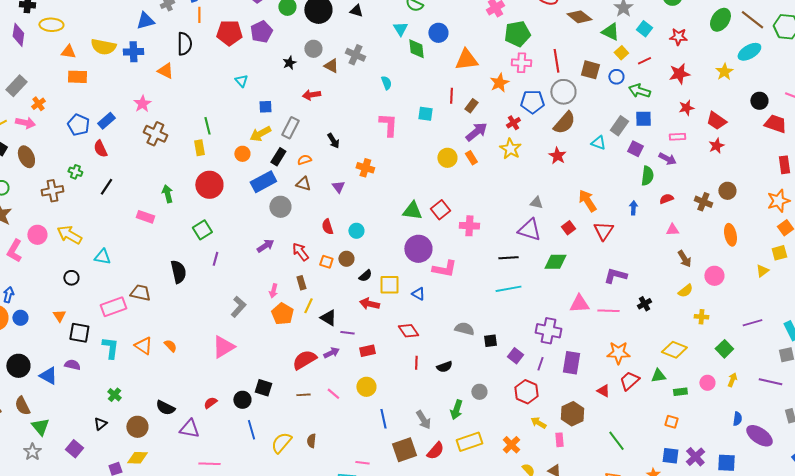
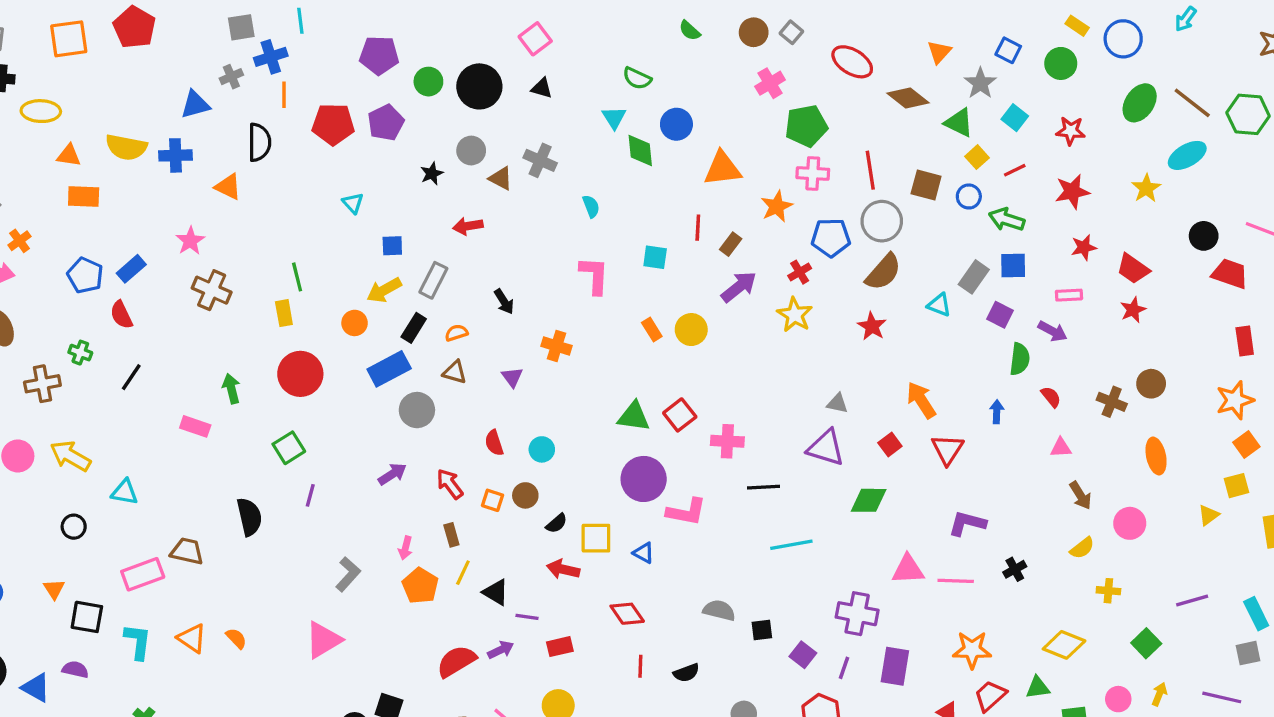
orange rectangle: (471, 158) -> (652, 330), moved
red semicircle: (666, 199) -> (1051, 397), turned 72
black line: (508, 258) -> (763, 487), moved

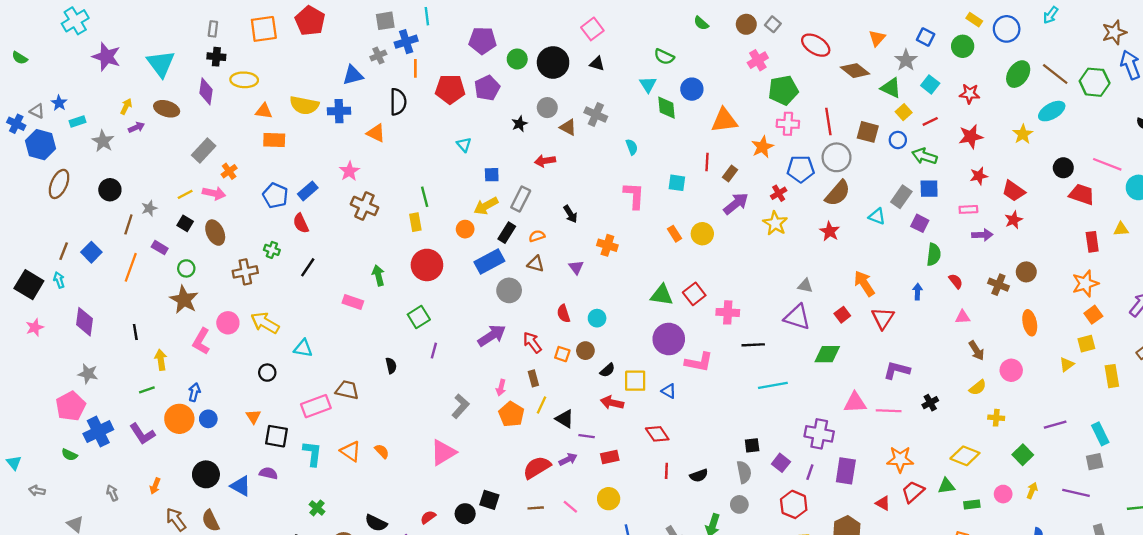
purple arrow: (1053, 331) -> (982, 235), moved, turned -30
purple arrow: (392, 474) -> (492, 336), size x1.4
black semicircle: (249, 517) -> (391, 366), size x0.6
gray semicircle: (719, 610) -> (744, 472), moved, turned 65

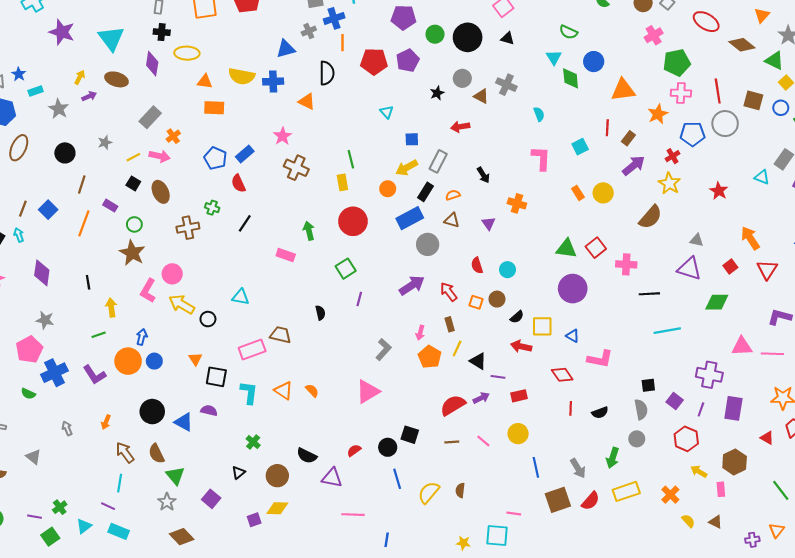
cyan square: (677, 183) -> (580, 147), turned -35
brown semicircle: (838, 193) -> (650, 217), moved
gray star: (149, 208) -> (105, 142), moved
yellow arrow: (265, 323) -> (182, 304), moved
pink L-shape: (699, 362) -> (600, 359), moved

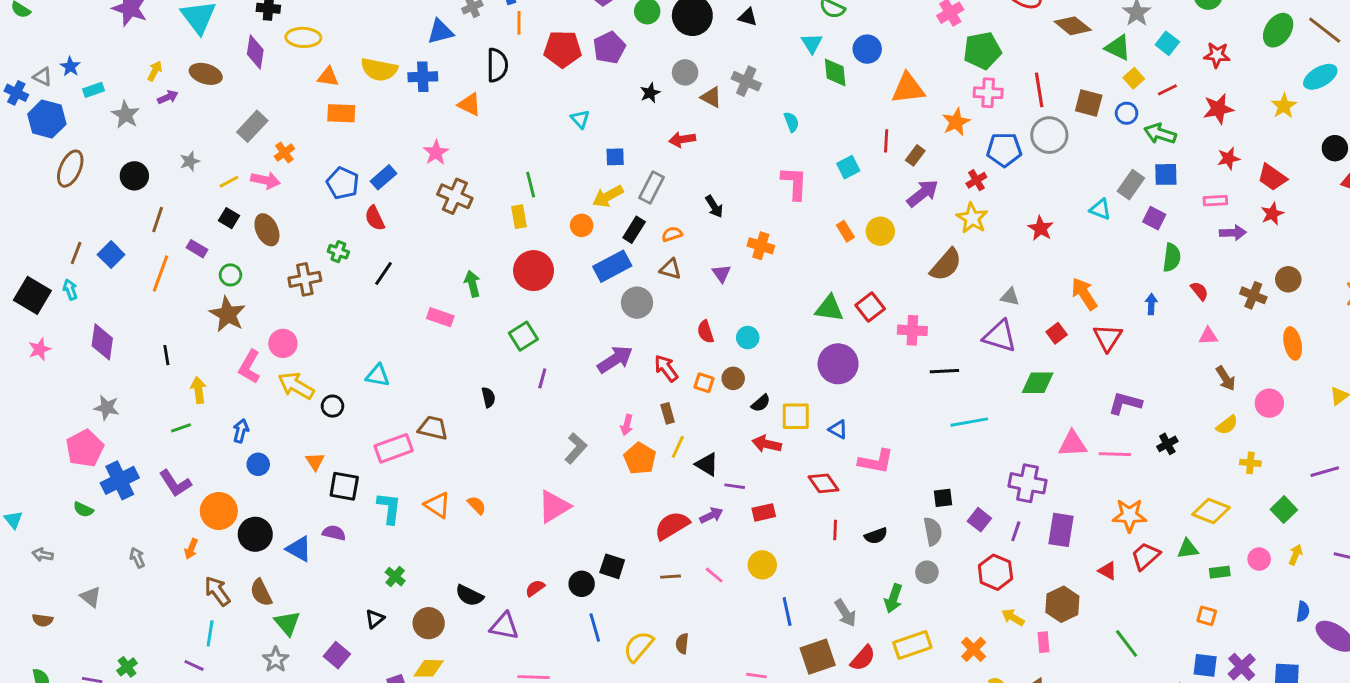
orange circle: (128, 361) -> (219, 511), moved

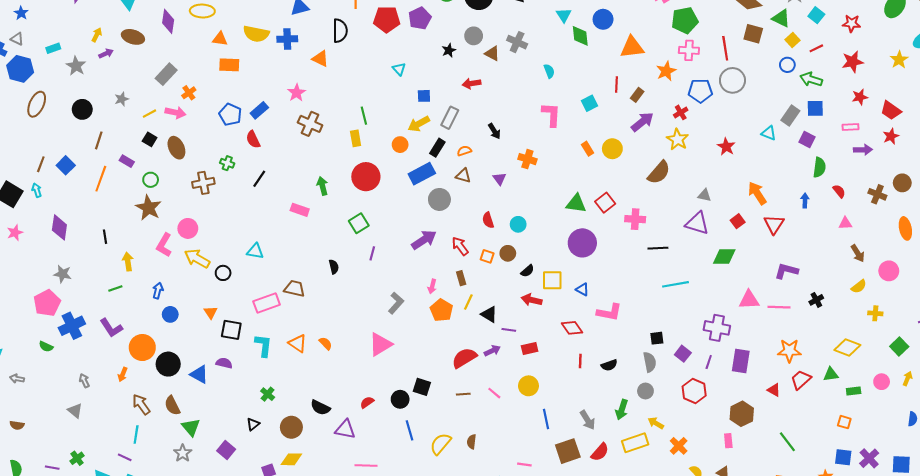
blue star: (70, 67) -> (21, 13), moved
brown square: (1089, 103) -> (753, 34), moved
gray triangle: (91, 597) -> (75, 411), moved
yellow arrow: (1013, 617) -> (656, 423), moved

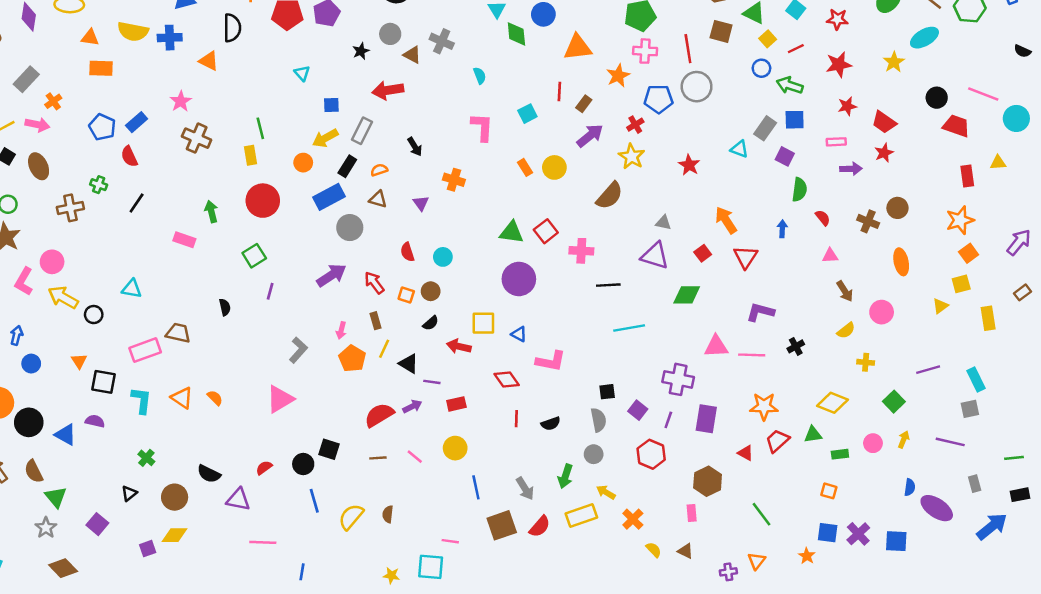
red arrow: (472, 83) -> (388, 90), size x1.4
black semicircle: (527, 271) -> (431, 323), moved

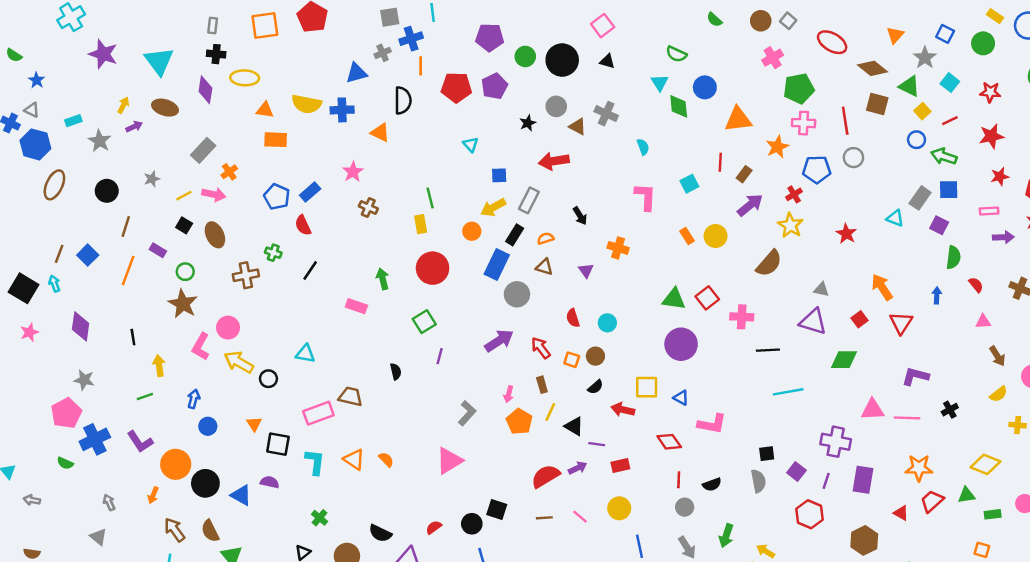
gray circle: (697, 87) -> (853, 158), size x0.7
brown cross: (197, 138) -> (368, 207), size x0.7
blue rectangle: (329, 197) -> (497, 265), turned -36
gray circle: (594, 454) -> (685, 507), moved

